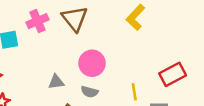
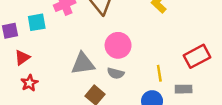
gray triangle: (56, 82) -> (83, 64), size x1.5

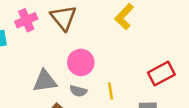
yellow line: (159, 73) -> (111, 91), moved

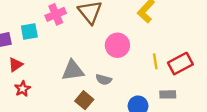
pink circle: (81, 62) -> (117, 45), moved
yellow line: (111, 91) -> (155, 61), moved

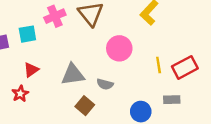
red triangle: (16, 65) -> (31, 70), moved

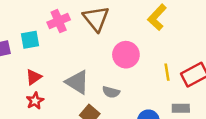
gray triangle: (73, 75) -> (77, 82), turned 40
red star: (20, 94) -> (35, 101), moved

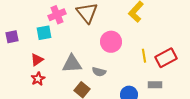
cyan square: (30, 40) -> (44, 33), moved
gray triangle: (77, 82) -> (72, 64), turned -35

